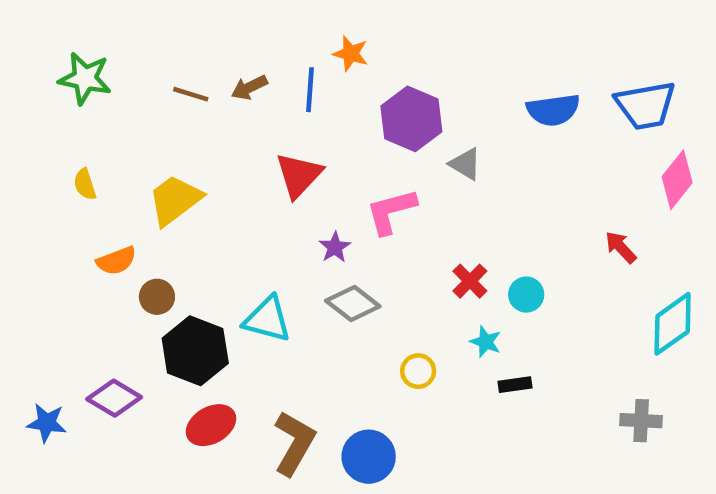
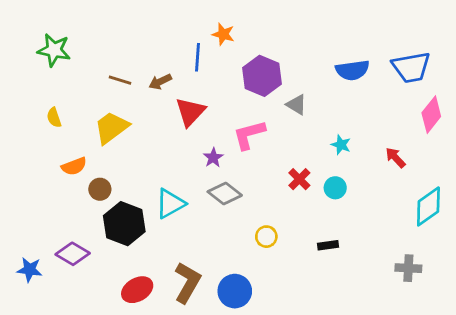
brown arrow: (249, 87) -> (160, 82), moved
brown line: (191, 94) -> (120, 80), moved
cyan triangle: (267, 319) -> (170, 204), turned -44
cyan star: (486, 342) -> (341, 145), moved
red ellipse: (211, 425) -> (137, 290), moved

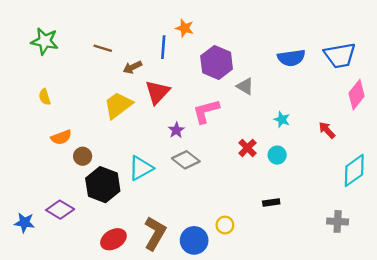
brown line: (120, 80) -> (103, 48), moved
yellow trapezoid: (111, 128) -> (118, 105), moved
yellow circle: (266, 237) -> (225, 225), moved

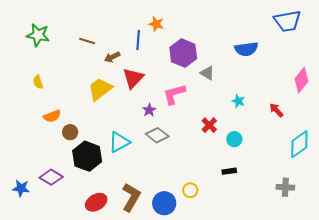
blue trapezoid: (340, 55) -> (287, 21), moved
cyan circle: (277, 155) -> (234, 139), moved

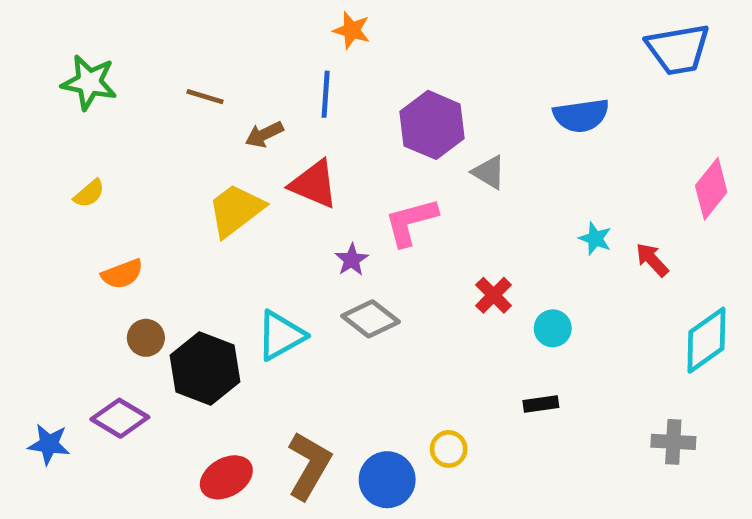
orange star: (156, 24) -> (352, 30), moved
red triangle: (133, 78) -> (314, 184), turned -50
yellow semicircle: (38, 82) -> (89, 194), turned -112
cyan star: (238, 101) -> (595, 238), moved
brown circle: (70, 132) -> (146, 338), moved

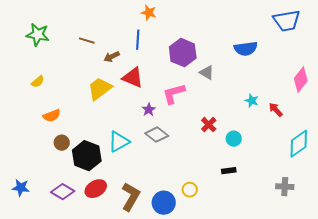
purple diamond: (120, 418) -> (63, 192), moved
red ellipse: (226, 477) -> (96, 189), moved

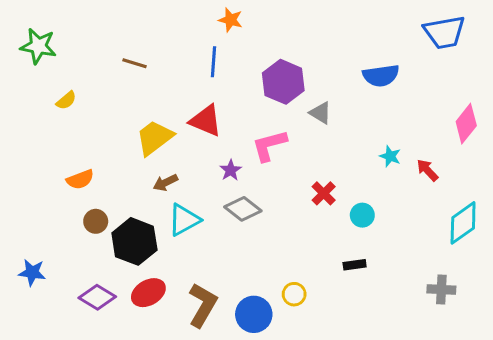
green star: (38, 35) -> (38, 46), moved
brown arrow: (112, 57) -> (165, 183), moved
yellow semicircle: (38, 82) -> (66, 100), moved
blue star: (21, 188) -> (32, 272), moved

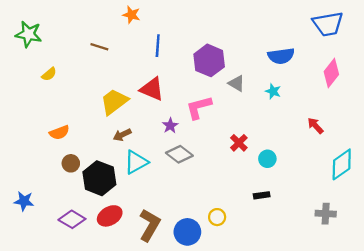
orange star: (231, 20) -> (131, 15), moved
pink diamond: (466, 124) -> (331, 73), moved
cyan star: (390, 156) -> (273, 91), moved

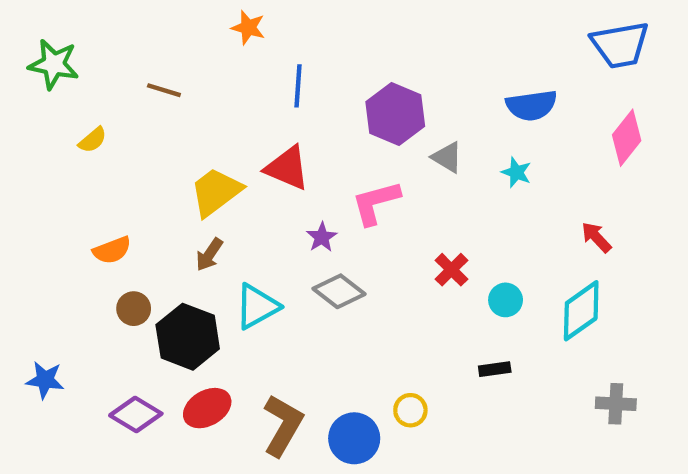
brown line: (99, 47) -> (164, 90), moved
brown arrow: (122, 135) -> (209, 255), moved, turned -30
cyan diamond: (342, 164) -> (581, 311), moved

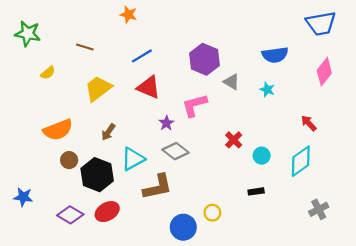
blue line: (298, 86) -> (142, 56), moved, turned 55
yellow trapezoid: (216, 192) -> (98, 88), moved
orange semicircle: (112, 250) -> (58, 130), size x1.5
gray cross: (616, 404) -> (319, 209), turned -30
brown L-shape: (283, 425) -> (158, 187), moved, turned 48

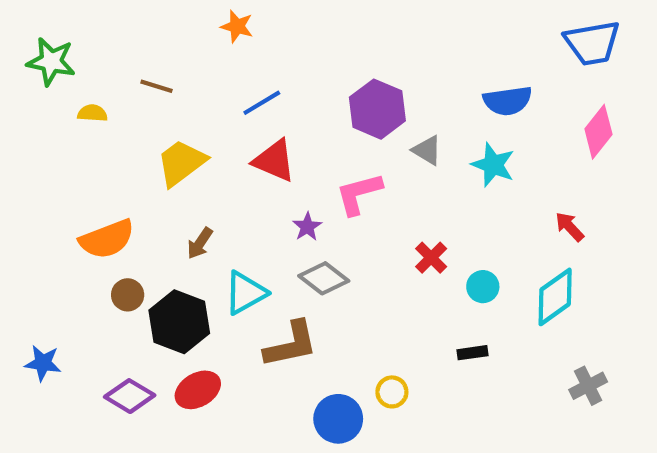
yellow semicircle: (48, 73) -> (92, 113), moved, turned -136
cyan star: (267, 90) -> (493, 165), size x1.5

